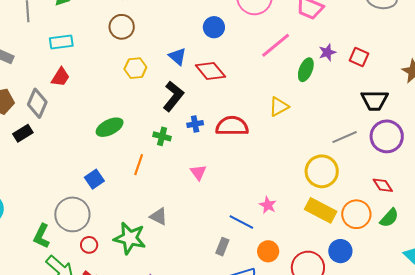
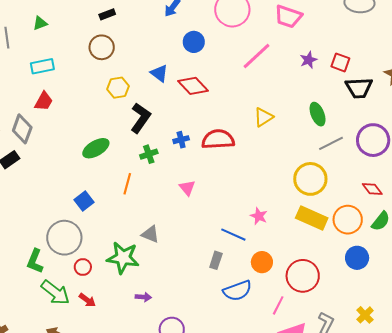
green ellipse: (306, 70) -> (318, 114), moved, turned -40
black L-shape: (173, 96) -> (140, 118), moved
black trapezoid: (375, 100) -> (359, 88), moved
green cross: (162, 136) -> (149, 154), turned -30
blue circle: (340, 251) -> (357, 258), moved

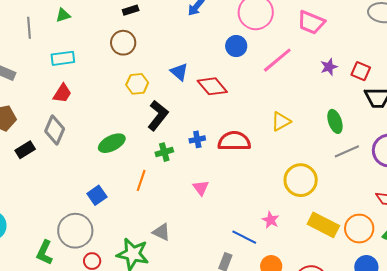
blue circle: (194, 42) -> (236, 46), moved
gray diamond: (22, 129) -> (55, 130), moved
yellow circle: (310, 179) -> (301, 180), moved

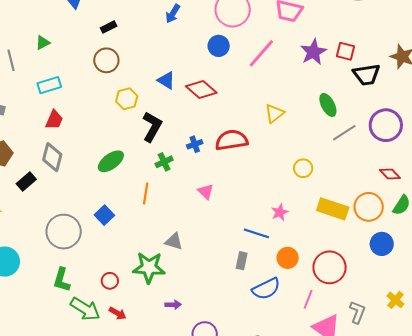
purple star: (329, 67) -> (313, 52), size x1.5
yellow circle: (301, 180) -> (303, 168), size x0.6
pink star: (271, 220) -> (280, 212), turned 30
gray circle: (75, 231) -> (64, 232), moved

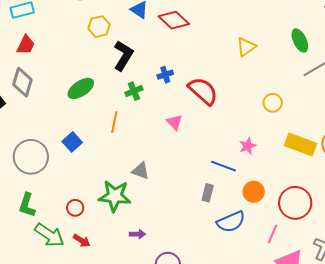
red semicircle: (232, 140) -> (203, 91), moved, turned 48

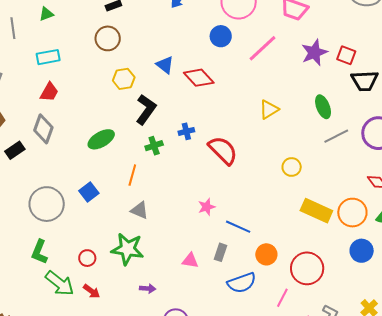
pink triangle: (174, 122) -> (190, 261), moved, turned -42
pink star: (248, 146) -> (207, 207), moved
gray triangle: (141, 171) -> (139, 210), moved

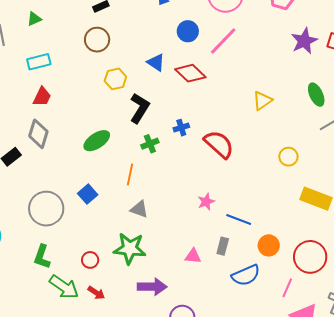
blue circle: (221, 36) -> (188, 31), moved
pink line: (262, 48) -> (223, 41), moved
purple arrow: (148, 289) -> (152, 287), size x1.8

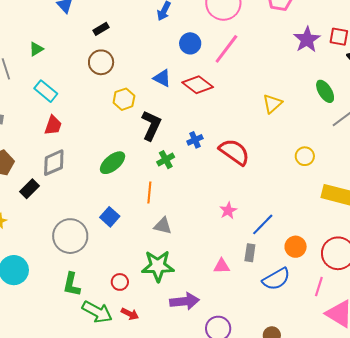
cyan rectangle: (39, 62) -> (46, 91), turned 60
gray diamond: (38, 134) -> (54, 163), turned 56
blue line: (239, 220) -> (263, 224), turned -60

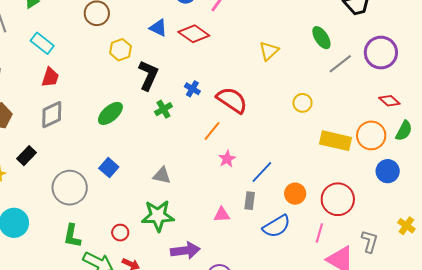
blue cross: (195, 140) -> (192, 89), turned -35
black rectangle: (30, 189) -> (26, 156), moved
orange line: (149, 192) -> (212, 131), moved, turned 35

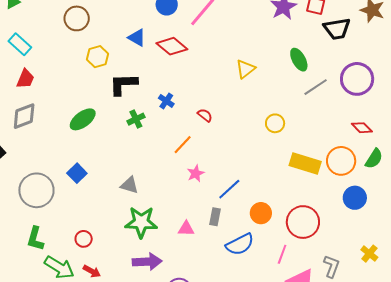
black L-shape: (148, 75) -> (123, 84), turned -120
red semicircle: (232, 100) -> (205, 115), size x0.5
green star: (158, 216) -> (141, 222), moved

